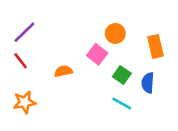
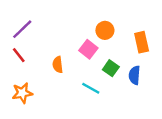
orange semicircle: (63, 71) -> (58, 65), turned -84
cyan line: (122, 104) -> (91, 88), moved

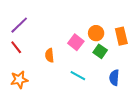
orange circle: (105, 30) -> (96, 33), moved
green square: (111, 68) -> (100, 51), moved
blue semicircle: (134, 75) -> (114, 78), moved

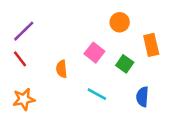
orange circle: (96, 33) -> (120, 22), moved

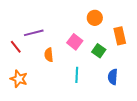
purple line: (24, 31) -> (34, 33), moved, turned 30
cyan line: (97, 94) -> (77, 75), turned 63
orange star: (24, 99) -> (19, 79), turned 30

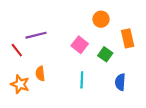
orange semicircle: (49, 55) -> (40, 74), moved

